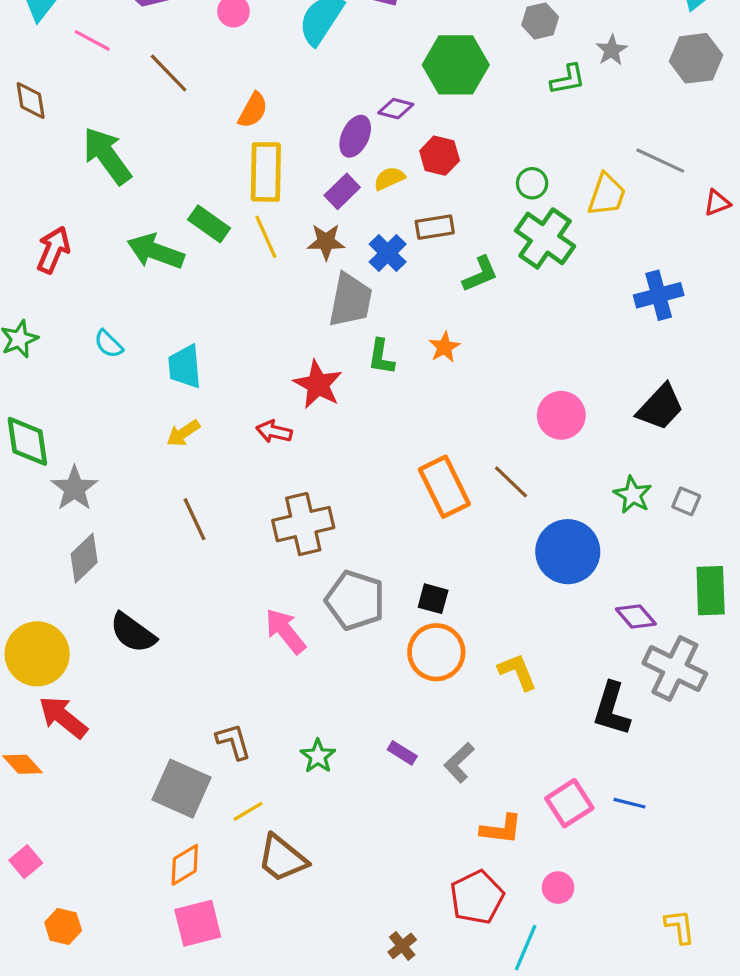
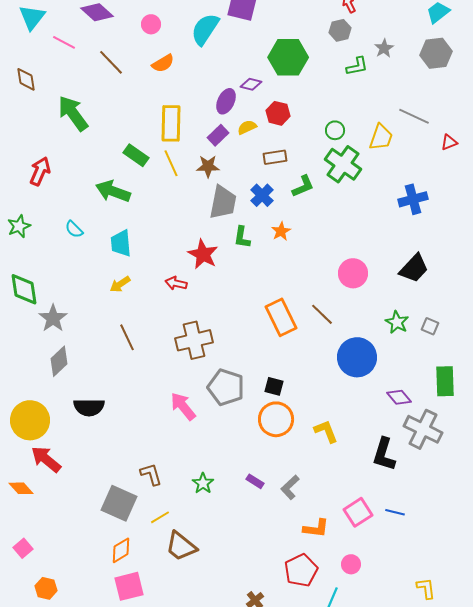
orange semicircle: (253, 110) -> (163, 63), moved, turned 30
green arrow: (156, 251) -> (113, 191), moved
blue cross: (388, 253) -> (262, 195), moved
black semicircle: (133, 633) -> (89, 407), turned -36

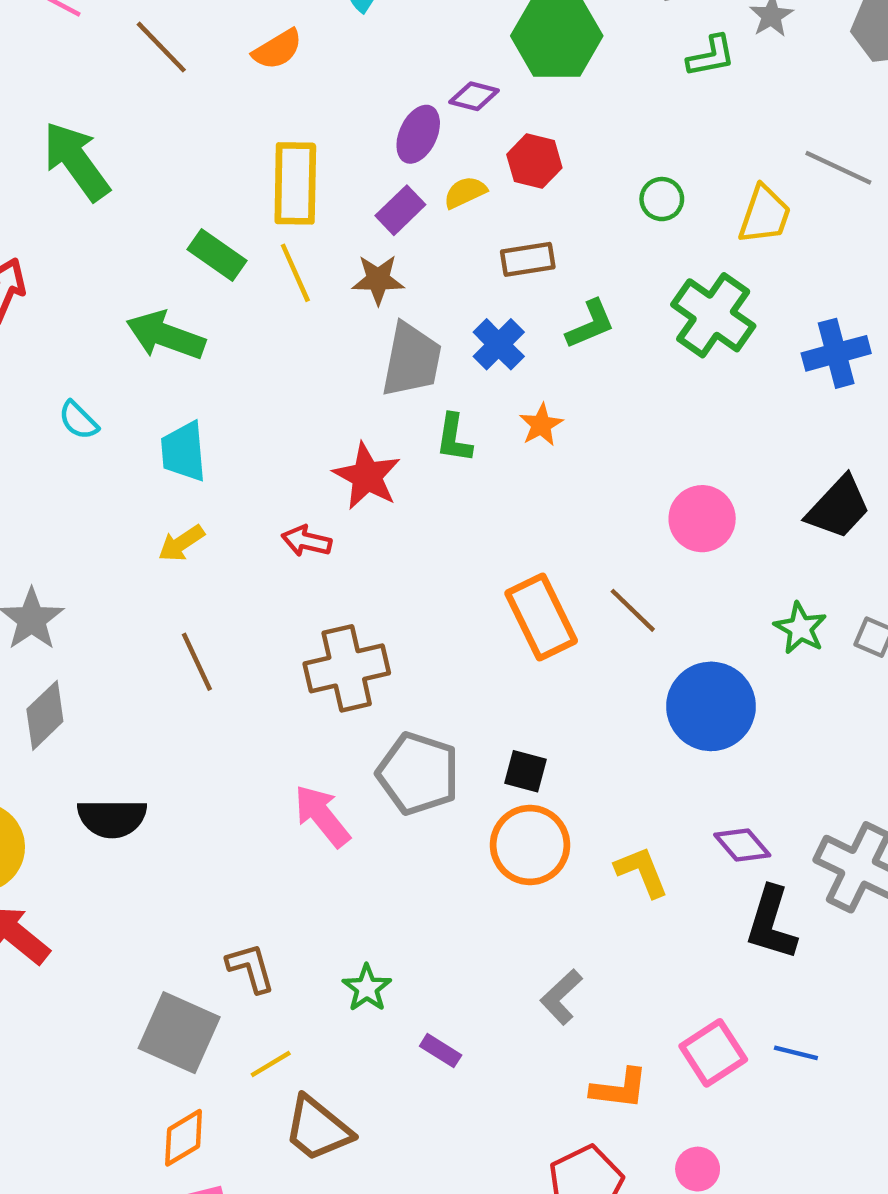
green cross: (343, 164) -> (713, 315), moved
purple diamond: (399, 397) -> (742, 845), moved
purple rectangle: (255, 481) -> (441, 1051), moved

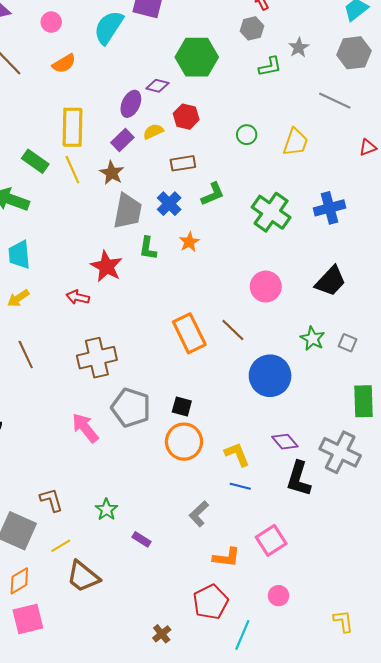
gray line: (838, 168) -> (335, 101), moved
brown star: (378, 280) -> (112, 173), turned 30
green cross: (713, 315) -> (271, 212), moved
blue line: (796, 1053) -> (240, 486), moved
pink circle: (698, 1169) -> (279, 596), moved

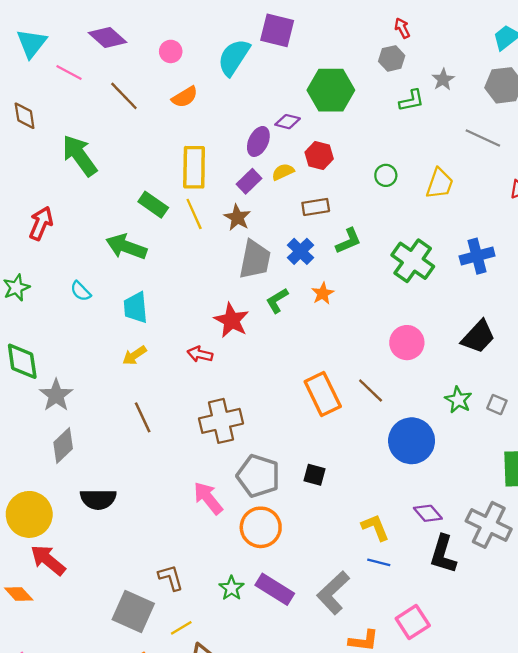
green L-shape: (148, 248) -> (277, 300), turned 50
orange circle: (184, 442) -> (261, 527), moved
gray L-shape: (199, 514) -> (333, 593), size x1.5
purple rectangle: (141, 539) -> (275, 589), moved, size x1.8

